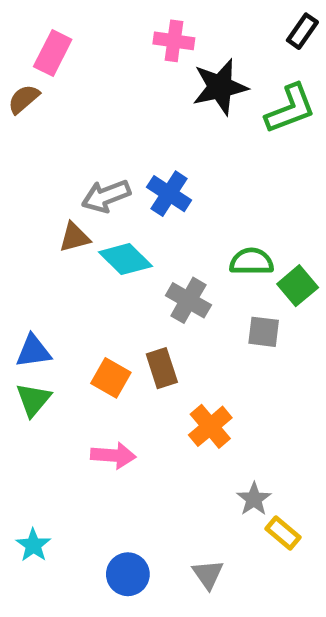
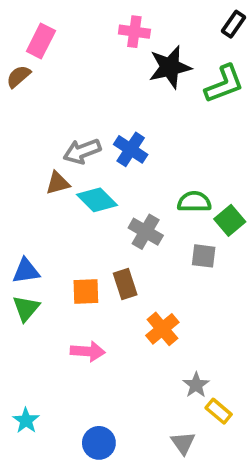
orange square: (111, 378) -> (86, 291), turned -32
gray triangle: (208, 574) -> (183, 443), moved

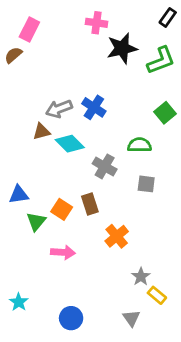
green square: (230, 220) -> (165, 113), moved
orange square: (86, 291) -> (62, 209), turned 35
green triangle: (26, 308) -> (36, 221), moved

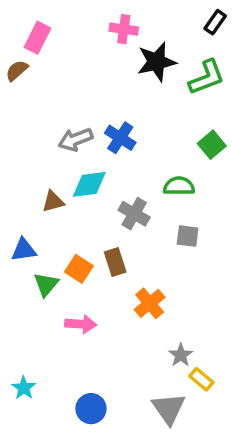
brown triangle: (42, 132) -> (53, 202), moved
cyan diamond: (70, 144) -> (89, 184), turned -52
gray triangle: (131, 318) -> (169, 409), size x1.5

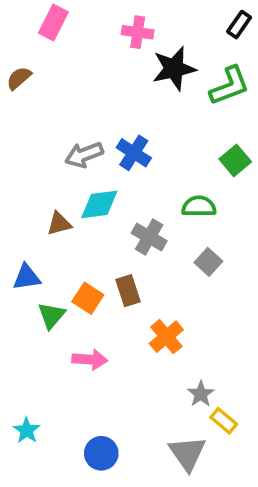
pink rectangle: (38, 38) -> (53, 23), moved
gray square: (188, 236) -> (208, 262), turned 35

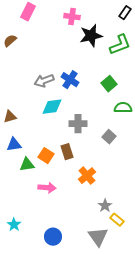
green square: (235, 160) -> (109, 84), moved
green semicircle: (199, 206) -> (123, 108), moved
brown triangle: (59, 224) -> (10, 117), moved
gray cross: (149, 237) -> (78, 124), turned -30
green triangle: (51, 315) -> (27, 165), turned 42

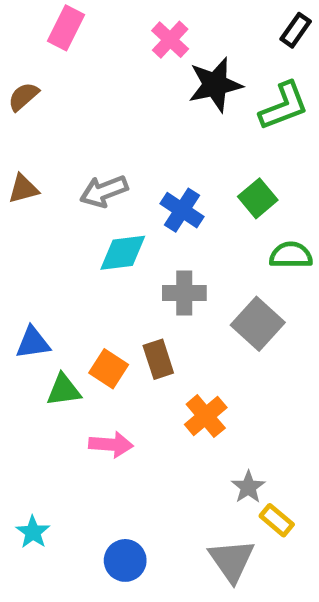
pink cross: (72, 17) -> (170, 40), turned 35
blue cross: (70, 80) -> (182, 210), moved
brown triangle: (10, 117) -> (23, 189), moved
gray square: (109, 137) -> (258, 324), size x1.5

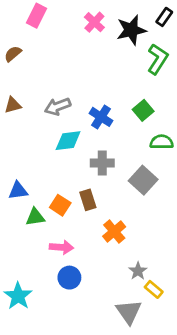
black star: (215, 85) -> (131, 30), moved
green L-shape: (284, 106) -> (158, 59), turned -36
cyan star: (33, 532) -> (18, 296), size x1.5
blue circle: (125, 560) -> (69, 278), moved

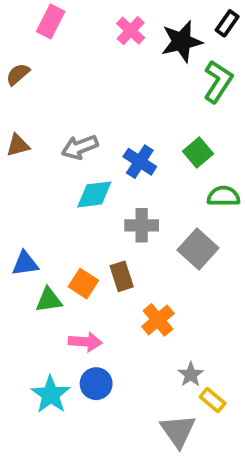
cyan star: (18, 296) -> (51, 395), moved

